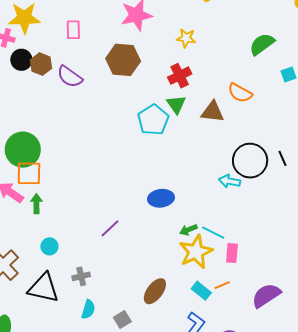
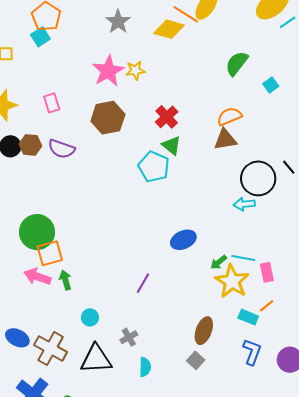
yellow star: (186, 38) -> (135, 70), moved
orange semicircle: (240, 93) -> (229, 116), turned 145
brown triangle: (213, 112) -> (225, 139), moved
gray square: (122, 320) -> (196, 360), moved

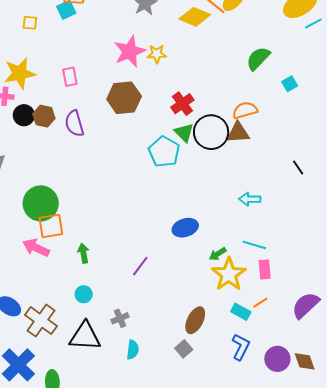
purple semicircle: (61, 149) -> (74, 123), turned 48
black circle: (258, 178) -> (211, 132), moved
cyan line: (243, 258) -> (254, 245), moved
green arrow: (65, 280) -> (83, 253), moved

